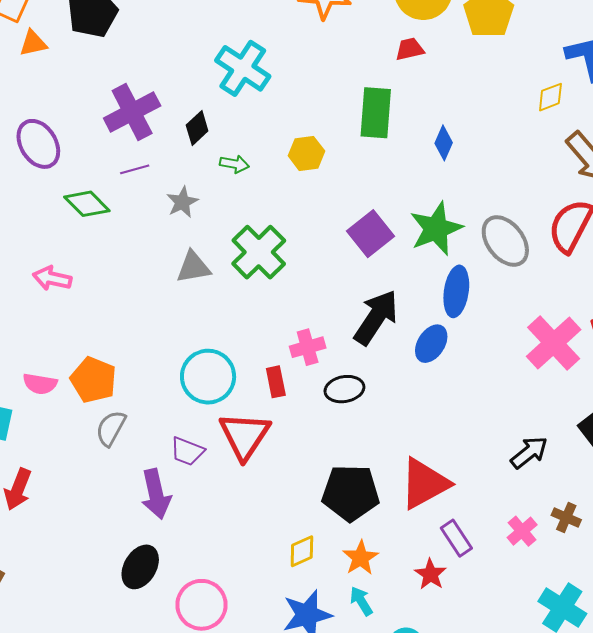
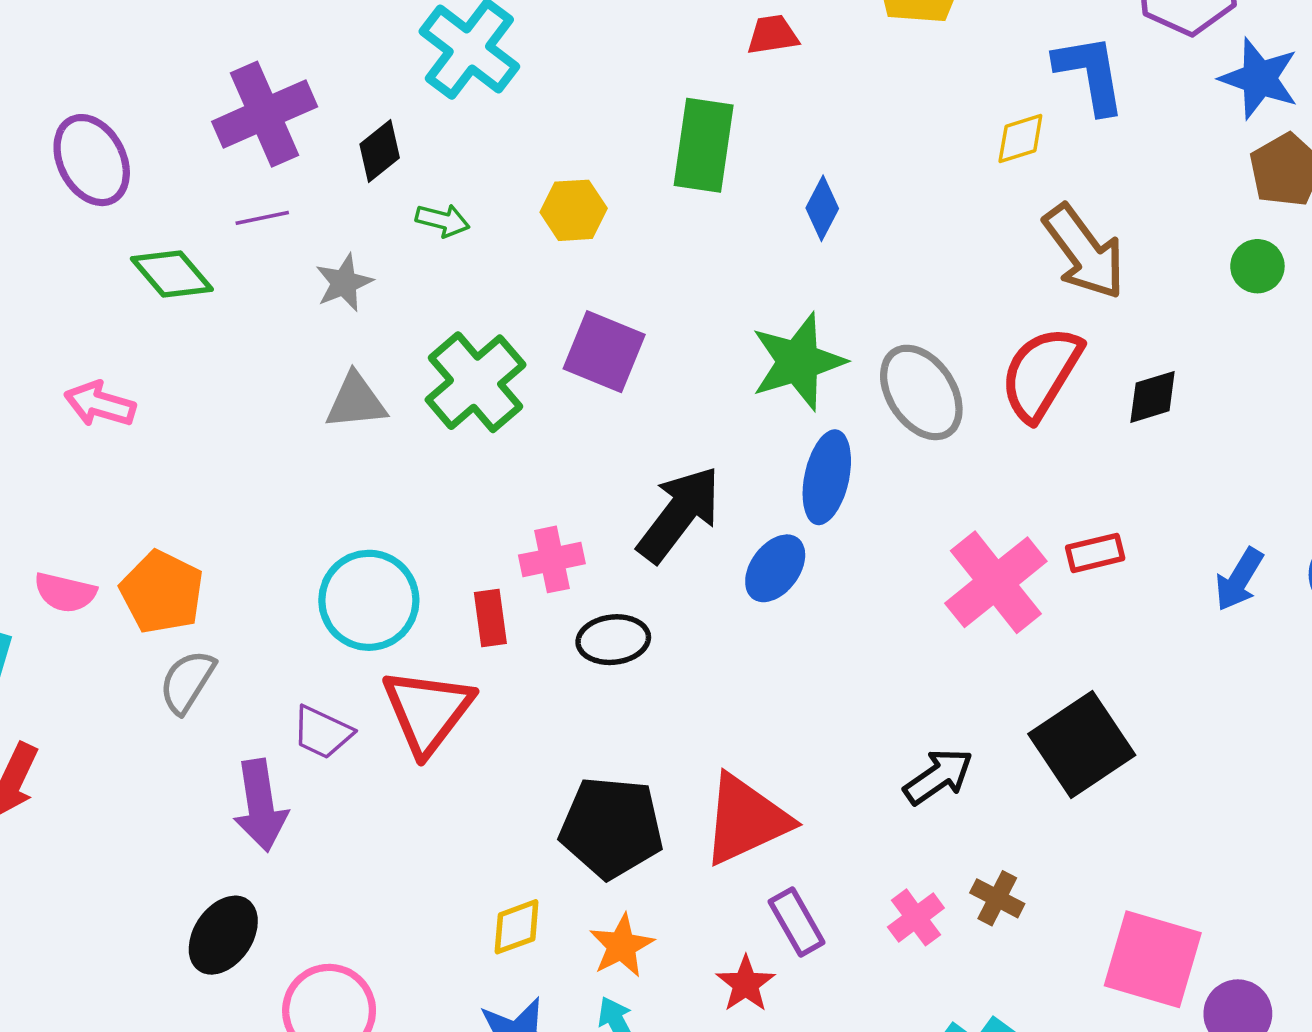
purple square: (370, 234) -> (604, 352), moved, turned -33

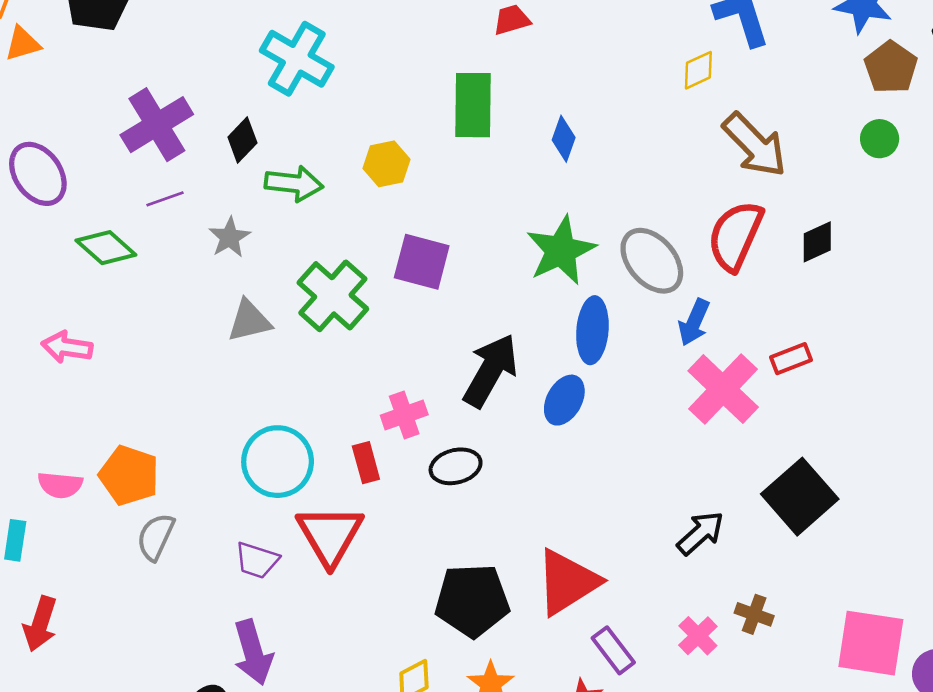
green arrow: (443, 220) -> (294, 184), size x1.5
blue arrow: (1239, 579) -> (694, 322), moved
purple arrow: (260, 805) -> (253, 652), moved

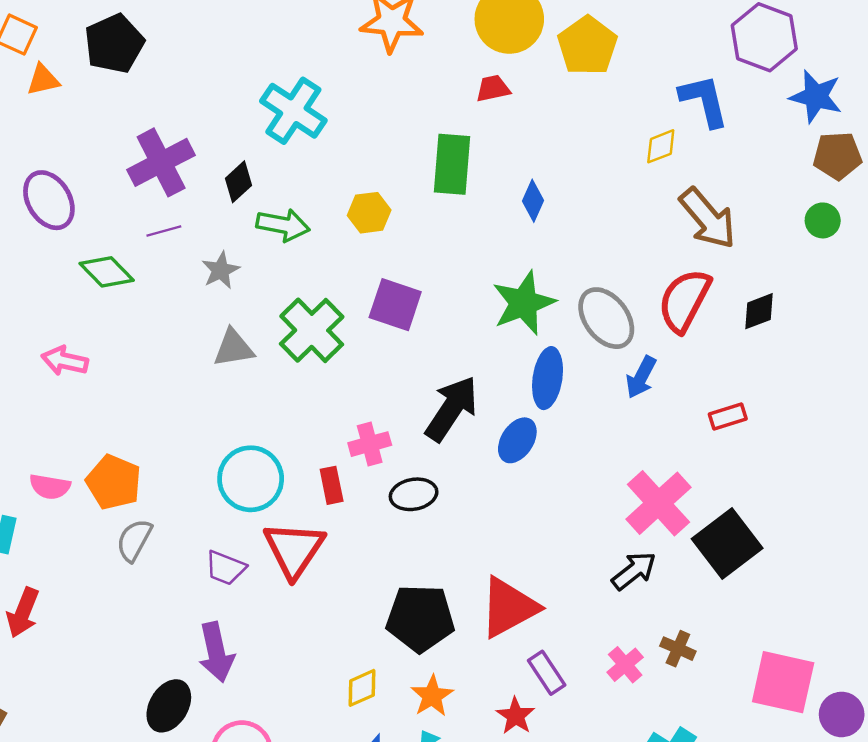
brown pentagon: (891, 67) -> (837, 156), turned 30
pink cross: (723, 389) -> (658, 503), moved

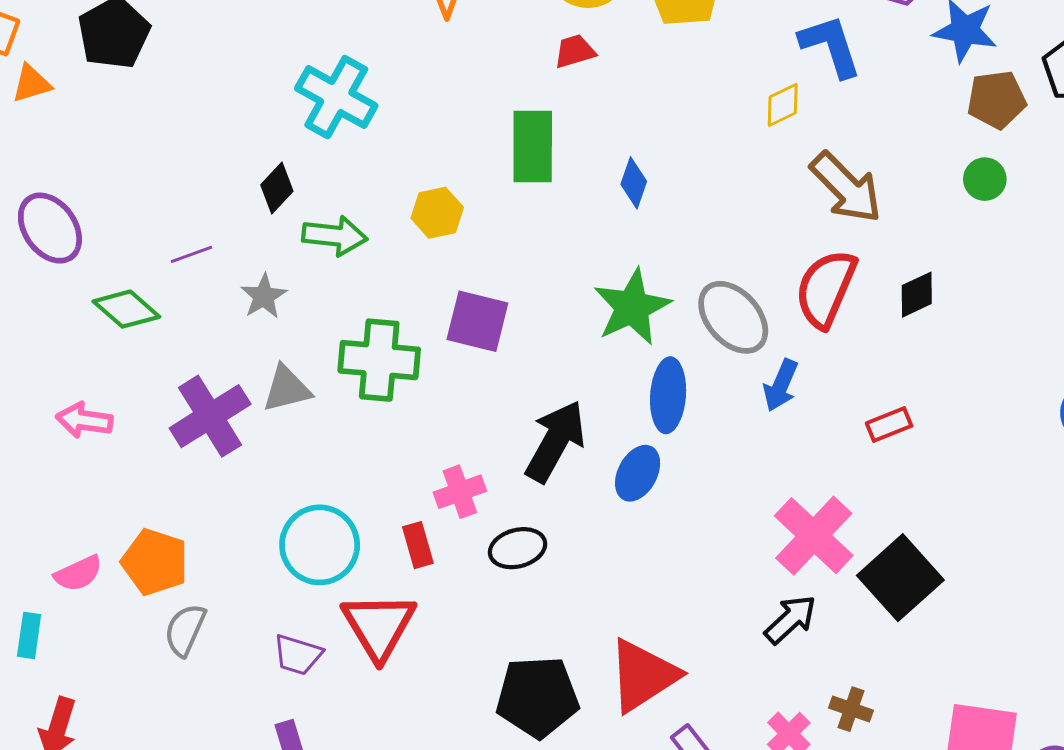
purple cross: (161, 162) -> (210, 416), moved
green cross: (312, 330) -> (379, 360), turned -36
pink semicircle: (50, 487) -> (78, 573), turned -30

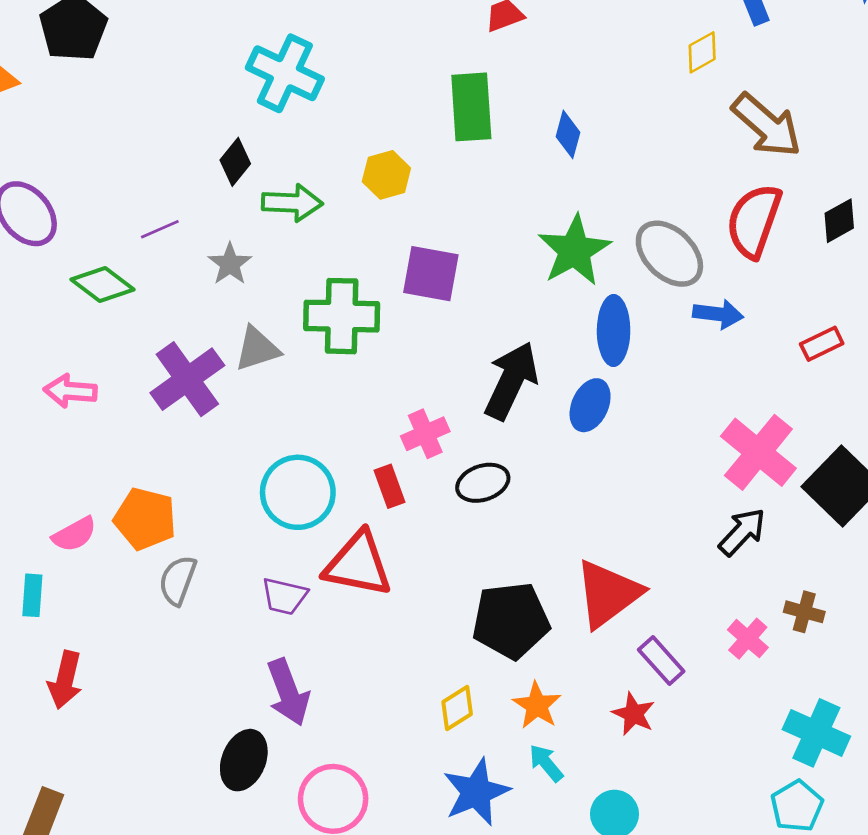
blue arrow: (781, 385) -> (718, 314), turned -102
red triangle: (379, 626) -> (358, 564), turned -44

